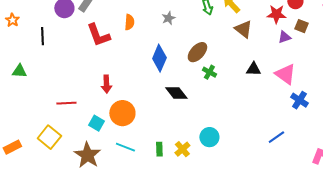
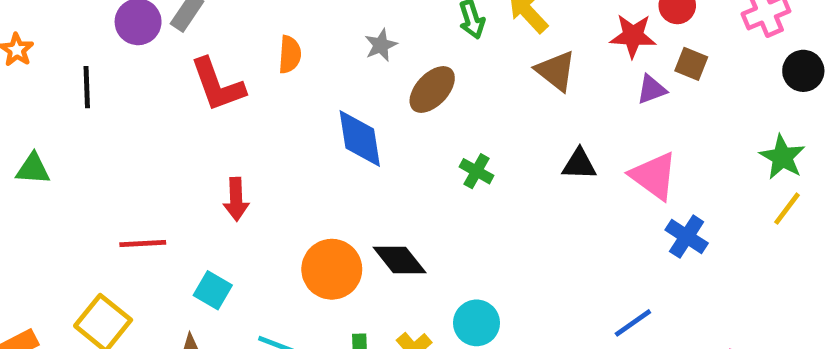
brown ellipse: (197, 52) -> (432, 89), moved
blue diamond: (159, 58) -> (360, 139), turned -32
black diamond: (176, 93) -> (399, 260), moved
orange circle: (122, 113) -> (332, 269), moved

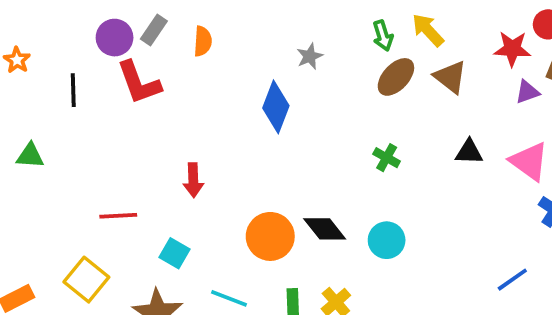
orange semicircle: (290, 54) -> (203, 41), moved
red L-shape: (217, 85) -> (139, 83), moved
brown ellipse: (432, 89) -> (396, 77), moved
blue diamond: (360, 139) -> (276, 107), moved, turned 30
cyan circle: (477, 323) -> (387, 240), moved

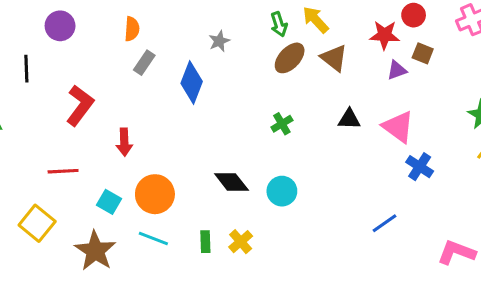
gray rectangle: (154, 30) -> (144, 63), moved
red L-shape: (139, 83) -> (80, 105), moved, turned -123
green cross: (387, 158) -> (282, 124), turned 30
orange circle: (270, 236) -> (155, 194), moved

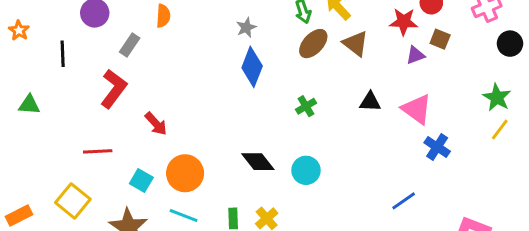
gray rectangle: (144, 63) -> (130, 45), moved
blue diamond: (192, 82) -> (252, 67), moved
red arrow: (124, 142) -> (156, 124), turned -40

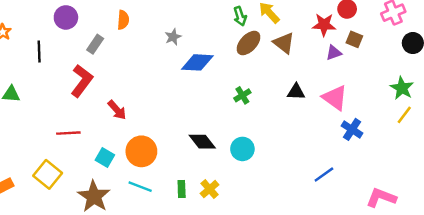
gray star: (246, 28) -> (173, 37), moved
blue diamond: (252, 67) -> (197, 62), turned 72

